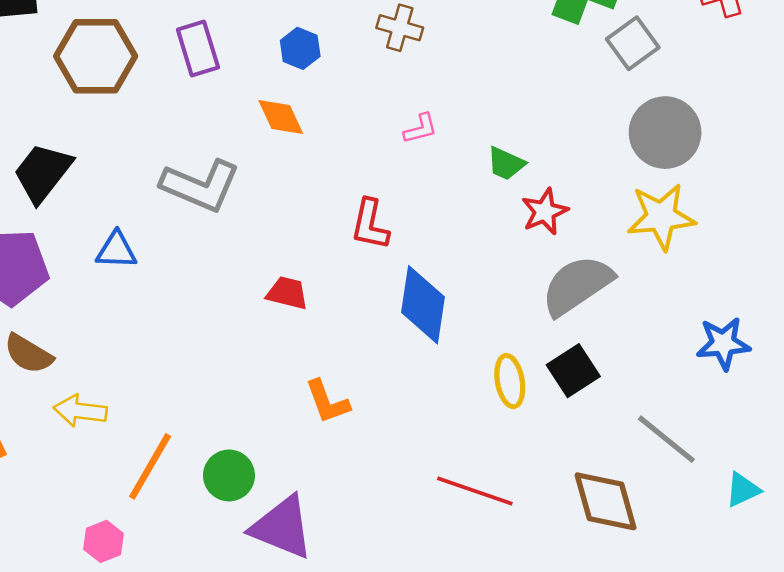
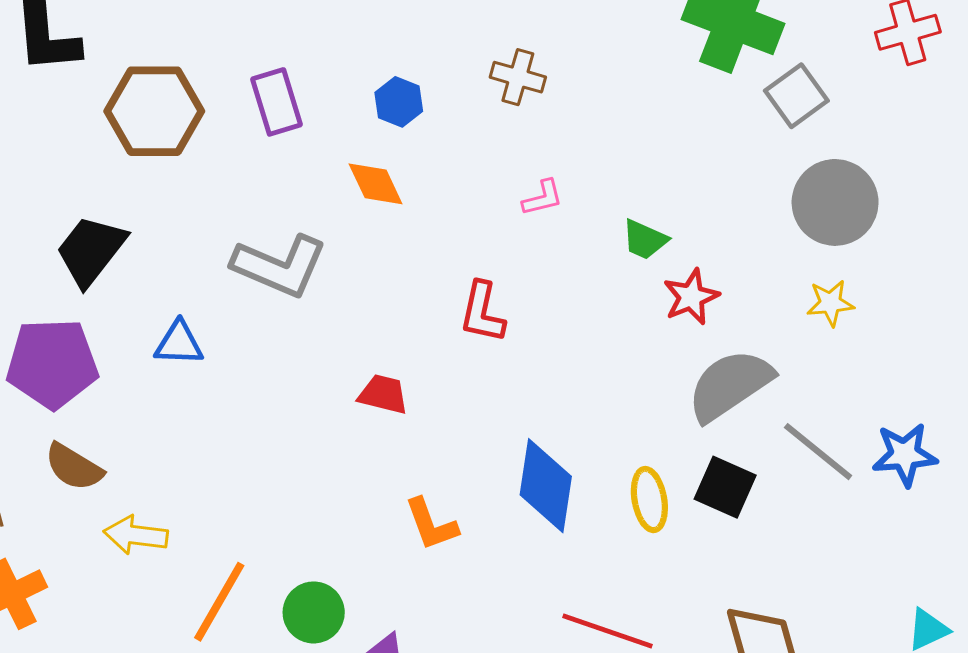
yellow star: (661, 217) -> (830, 303), size x0.6
blue diamond: (423, 305) -> (546, 486), moved
black square: (573, 371) -> (725, 487), turned -33
gray line: (666, 439) -> (818, 452), moved

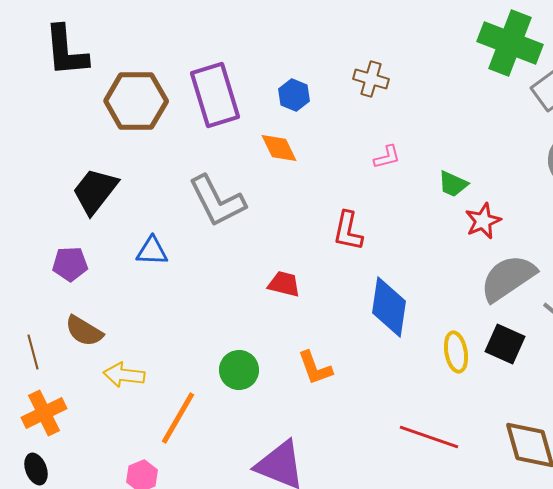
purple rectangle: (277, 102) -> (215, 95), size x1.5
gray L-shape: (280, 266) -> (217, 201), turned 40
purple pentagon: (52, 363) -> (70, 264), size x0.6
blue diamond: (546, 486) -> (389, 307), moved
green circle: (314, 612) -> (239, 370), moved

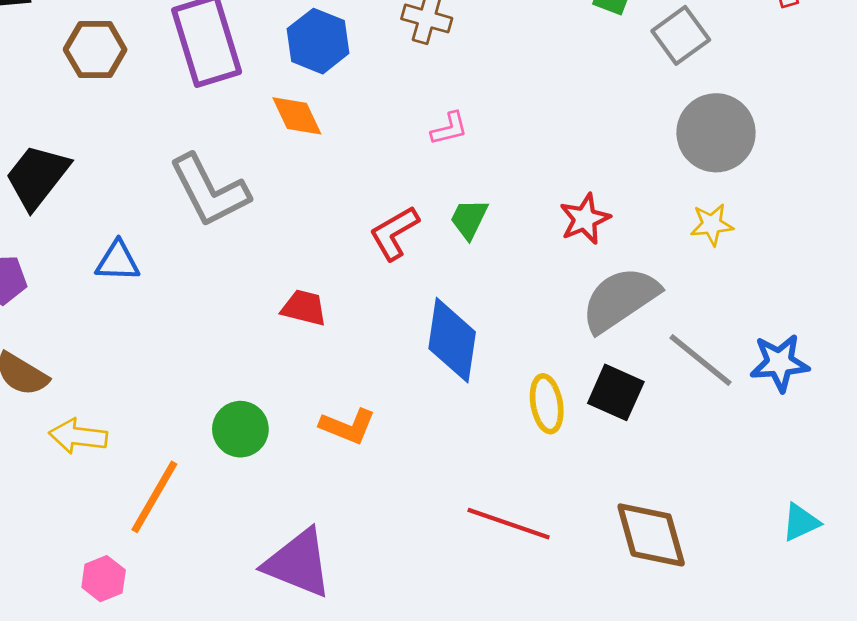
blue hexagon: (294, 95) -> (318, 41), size x1.4
brown hexagon: (136, 101) -> (95, 50), size x0.7
green trapezoid: (453, 184) -> (469, 219), moved, turned 92
red L-shape: (348, 231) -> (394, 233), turned 48
orange L-shape: (315, 368) -> (348, 426), turned -48

